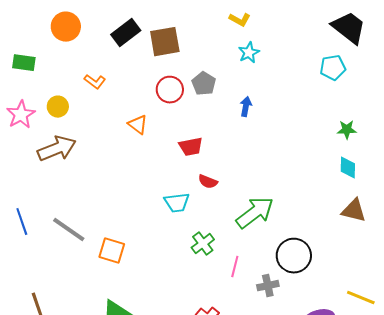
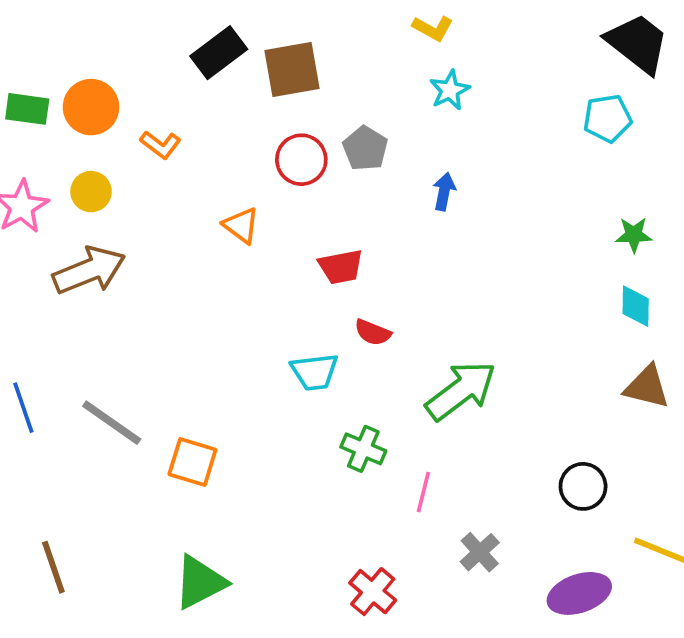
orange circle: (66, 27) -> (91, 107), moved
green cross: (203, 244) -> (363, 449), turned -30
black circle: (294, 256) -> (583, 486), moved, size x0.7
gray cross: (268, 286) -> (480, 552), moved, turned -30

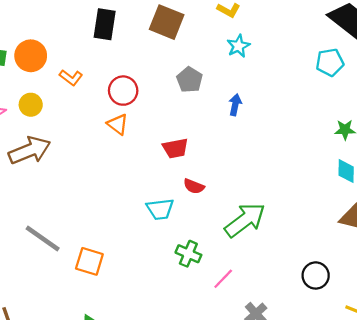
black rectangle: (219, 53) -> (105, 24), turned -44
brown square: (292, 70) -> (167, 22), moved, turned 32
red circle: (301, 160) -> (123, 91), moved
pink line: (423, 492) -> (223, 279), turned 30

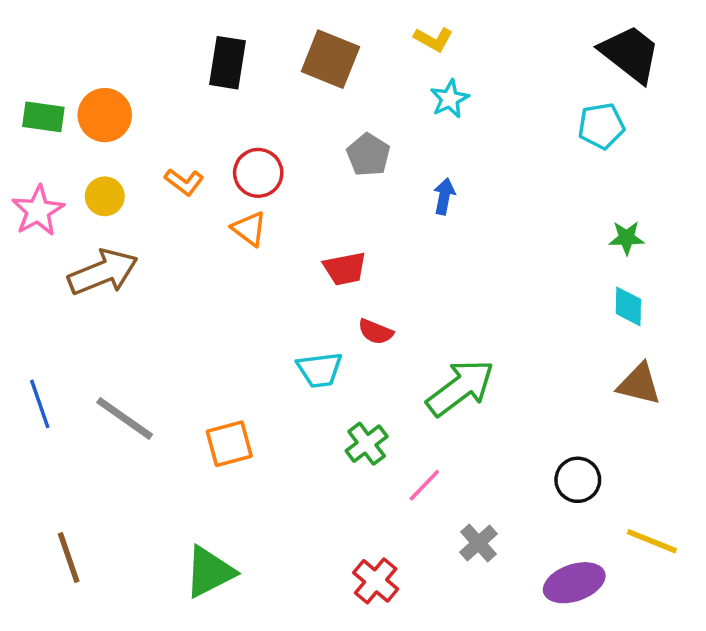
orange L-shape: (71, 78) -> (184, 182), moved
green cross: (188, 254) -> (367, 444), turned 30
orange square: (89, 261) -> (229, 444), moved, turned -32

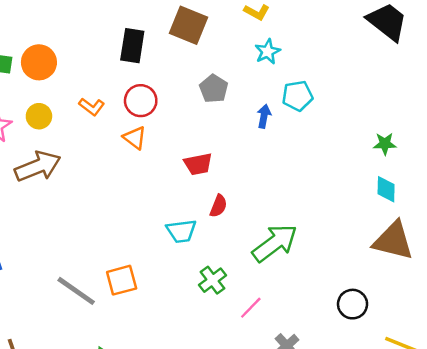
black rectangle: (228, 63) -> (132, 46), moved
cyan pentagon: (601, 126) -> (297, 96), moved
red semicircle: (376, 332) -> (218, 206), turned -90
brown triangle: (639, 384) -> (393, 241), size x1.4
gray line: (125, 418) -> (76, 291), moved

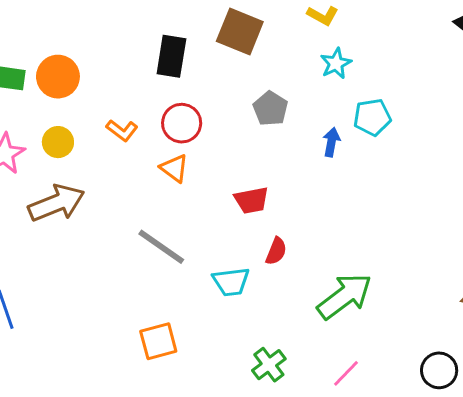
green cross: (212, 280) -> (269, 365), moved
gray line: (76, 291) -> (161, 247), moved
pink line: (251, 308) -> (346, 373), moved

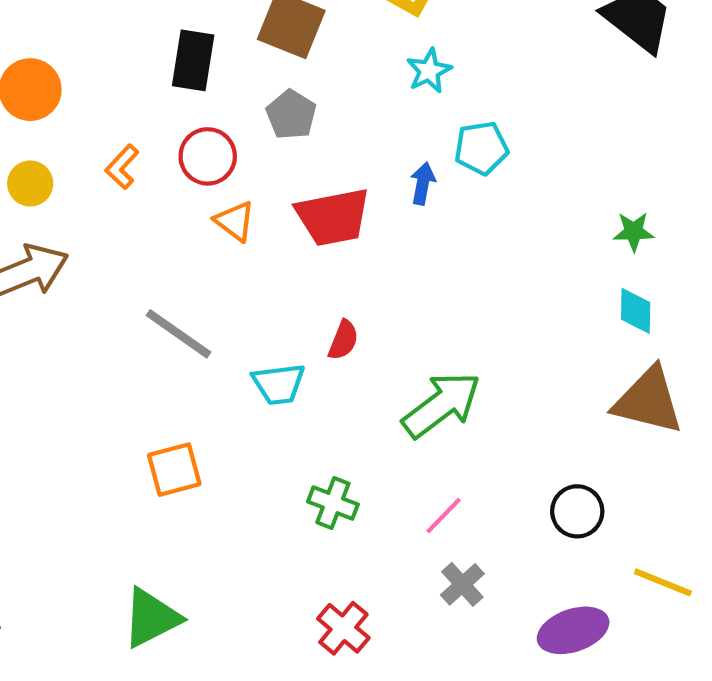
gray pentagon: (270, 109) -> (291, 115), moved
orange L-shape: (122, 130) -> (122, 167), turned 96
orange triangle: (174, 168) -> (235, 221), moved
red trapezoid: (251, 200) -> (333, 217), moved, size x1.5
green cross: (269, 365) -> (333, 503), turned -32

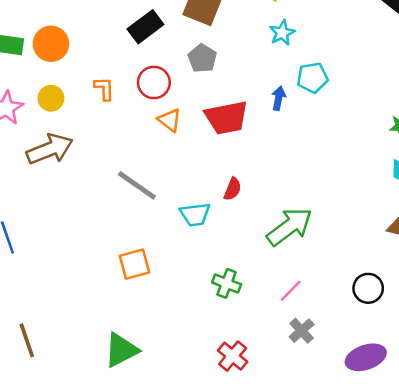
black rectangle: (193, 60) -> (145, 27), turned 44
orange L-shape: (122, 167) -> (104, 89), turned 135

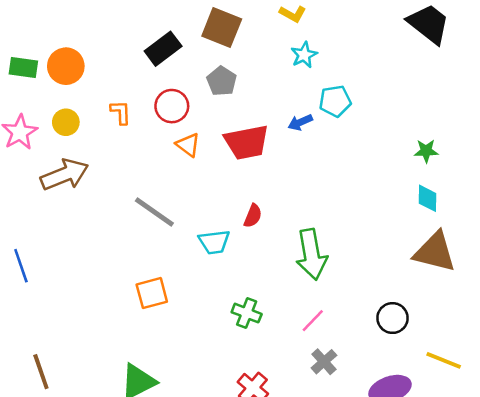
blue arrow: (279, 98) -> (300, 122), turned -125
green arrow: (289, 227) -> (311, 254), turned 117

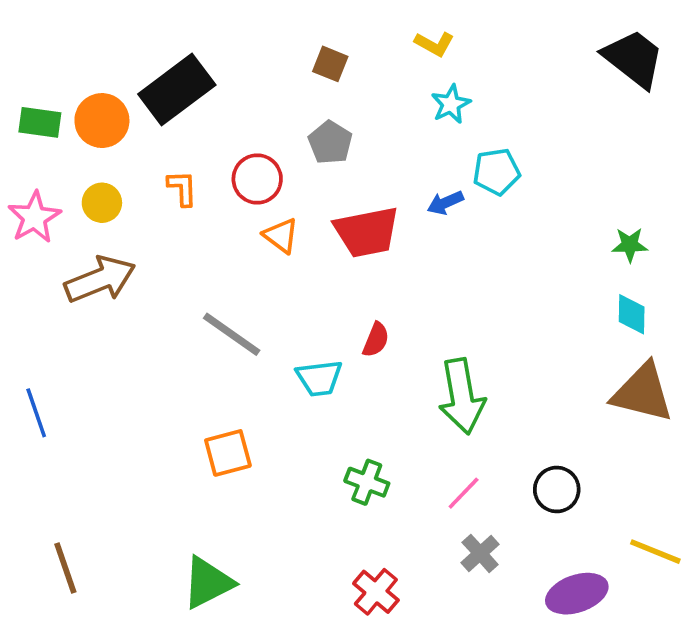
brown square: (222, 28) -> (330, 64), size x0.6
black rectangle: (163, 49) -> (177, 89), moved, size x1.4
black circle: (393, 318) -> (557, 489), moved

